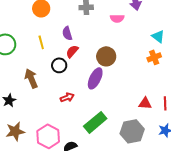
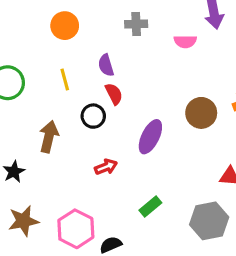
red semicircle: (72, 51) -> (114, 94), turned 112
brown circle: (106, 56) -> (201, 113), moved
brown arrow: (31, 78) -> (49, 137), turned 36
green rectangle: (95, 122) -> (150, 207), size x0.6

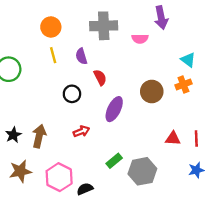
gray cross: (136, 24) -> (104, 26), size x1.6
yellow line: (65, 80) -> (53, 55), moved
red semicircle: (114, 94) -> (100, 77), moved
brown arrow: (49, 137) -> (39, 136), moved
gray hexagon: (209, 221) -> (142, 171), moved

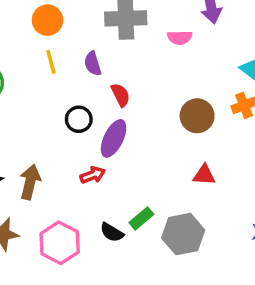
purple ellipse: (114, 109) -> (114, 138), moved
red triangle: (173, 138) -> (204, 175), moved
black semicircle: (85, 189) -> (112, 232), moved, turned -126

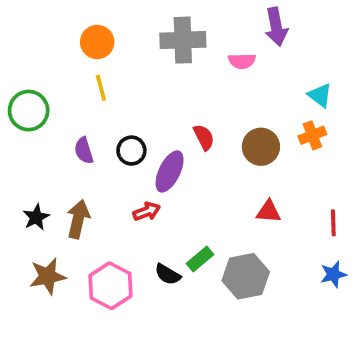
purple semicircle: (93, 64) -> (84, 151), moved
red semicircle: (121, 95) -> (204, 137), moved

